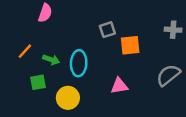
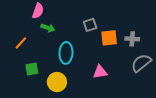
gray cross: (173, 30) -> (132, 39), moved
green arrow: (51, 60) -> (48, 28), moved

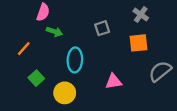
orange square: (109, 38) -> (138, 43), moved
gray cross: (132, 39) -> (141, 15), moved, turned 32
green square: (32, 69) -> (36, 78), turned -32

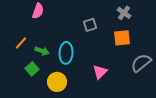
green arrow: (54, 32) -> (42, 51), moved
pink triangle: (113, 82) -> (100, 72), turned -35

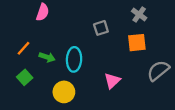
green square: (32, 69) -> (25, 77), moved

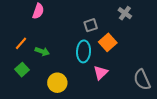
orange square: (137, 43) -> (108, 42), moved, turned -36
cyan ellipse: (74, 59) -> (84, 51), moved
gray semicircle: (158, 71) -> (142, 80), moved, turned -75

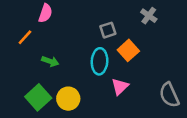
orange line: (21, 43) -> (25, 37), moved
green square: (22, 70) -> (38, 97), moved, size x1.5

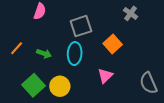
gray square: (108, 30) -> (81, 26), moved, size x1.5
orange line: (25, 37) -> (17, 48), moved
cyan ellipse: (100, 61) -> (75, 54), moved

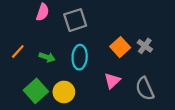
gray cross: (131, 13) -> (145, 46), moved
gray square: (81, 26) -> (75, 20), moved
gray semicircle: (148, 83) -> (145, 89), moved

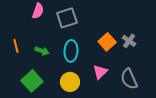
orange line: (18, 52) -> (16, 46), turned -56
yellow circle: (64, 92) -> (70, 82), moved

